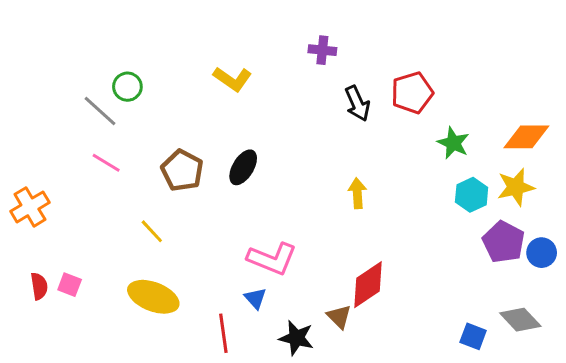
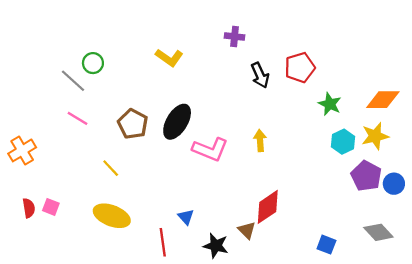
black ellipse: (243, 167) -> (177, 122), size x1.4
pink L-shape: (272, 259) -> (210, 149), moved
blue square: (473, 336) -> (326, 245), moved

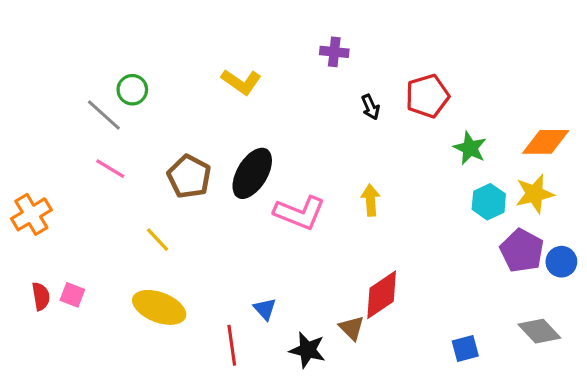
black arrow: (260, 75) -> (371, 107), size x0.7
blue square: (326, 245) -> (465, 348), turned -36

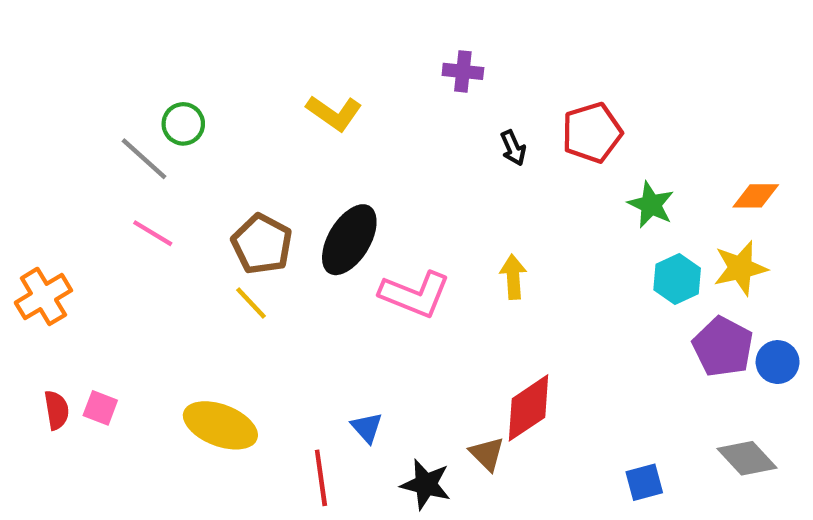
orange diamond: (546, 142) -> (756, 196), size x0.7
yellow line: (158, 240) -> (251, 303), moved

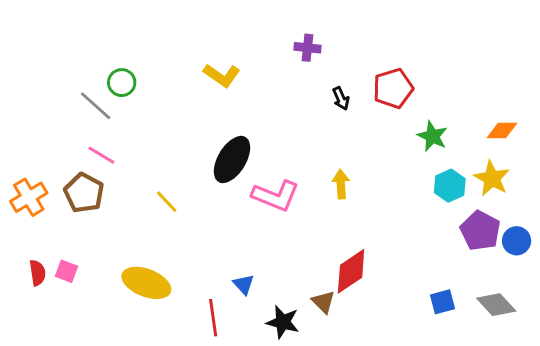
brown pentagon: (262, 244) -> (84, 193), moved
yellow star: (740, 268) -> (492, 178), turned -30
blue square: (644, 482) -> (443, 302), moved

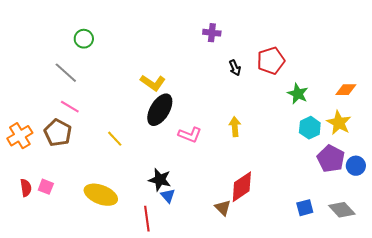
yellow L-shape: (222, 75) -> (153, 83), moved
green circle: (122, 83) -> (84, 39), moved
pink L-shape: (276, 196) -> (190, 135), size x0.7
black star: (283, 322) -> (160, 180), moved

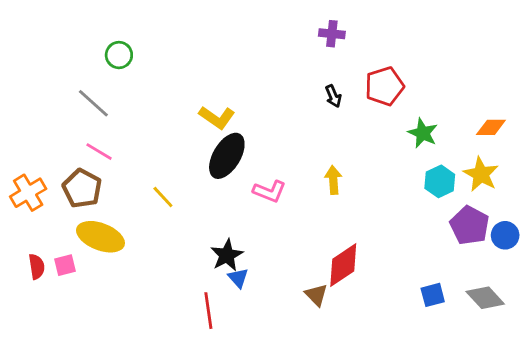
purple cross: (212, 33) -> (332, 34), moved
black star: (160, 180) -> (227, 255), turned 30
pink square: (46, 187) -> (65, 265), turned -35
yellow ellipse: (101, 195) -> (101, 237), moved

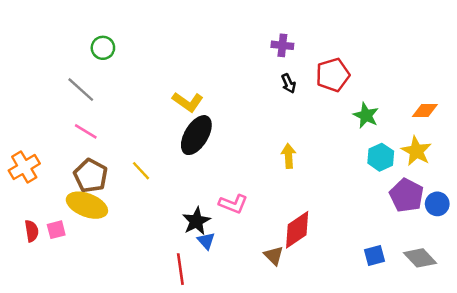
purple cross: (332, 34) -> (282, 45), moved
brown pentagon: (82, 188) -> (91, 176), moved
pink L-shape: (269, 191) -> (233, 204), moved

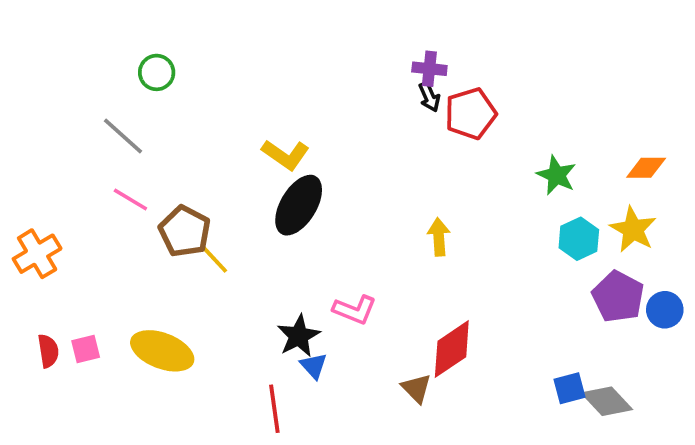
red pentagon: (333, 75) -> (470, 114), moved
black arrow: (289, 83) -> (429, 97), moved
brown pentagon: (91, 176) -> (185, 231), moved
yellow ellipse: (87, 205) -> (162, 351), moved
gray diamond: (420, 258) -> (607, 401), moved

